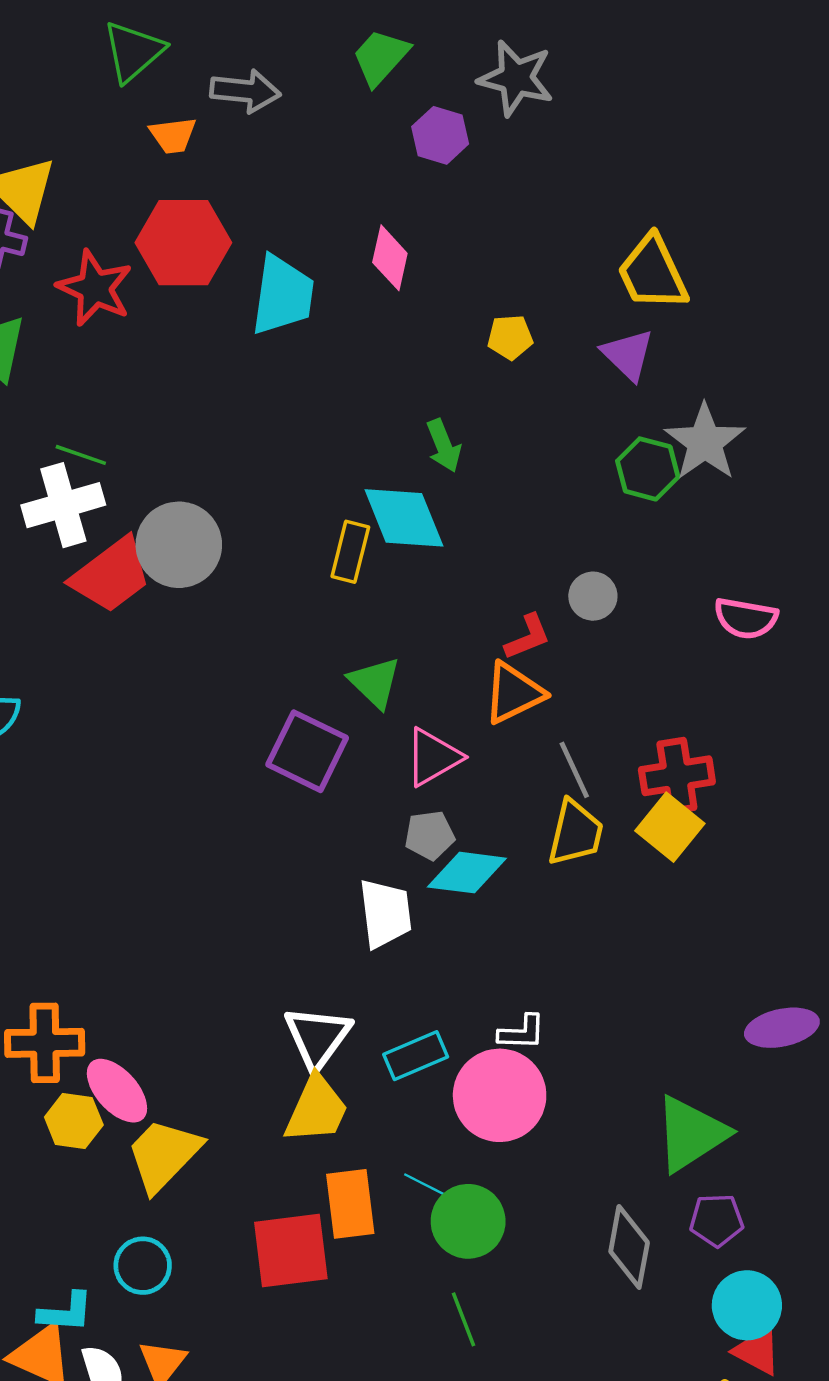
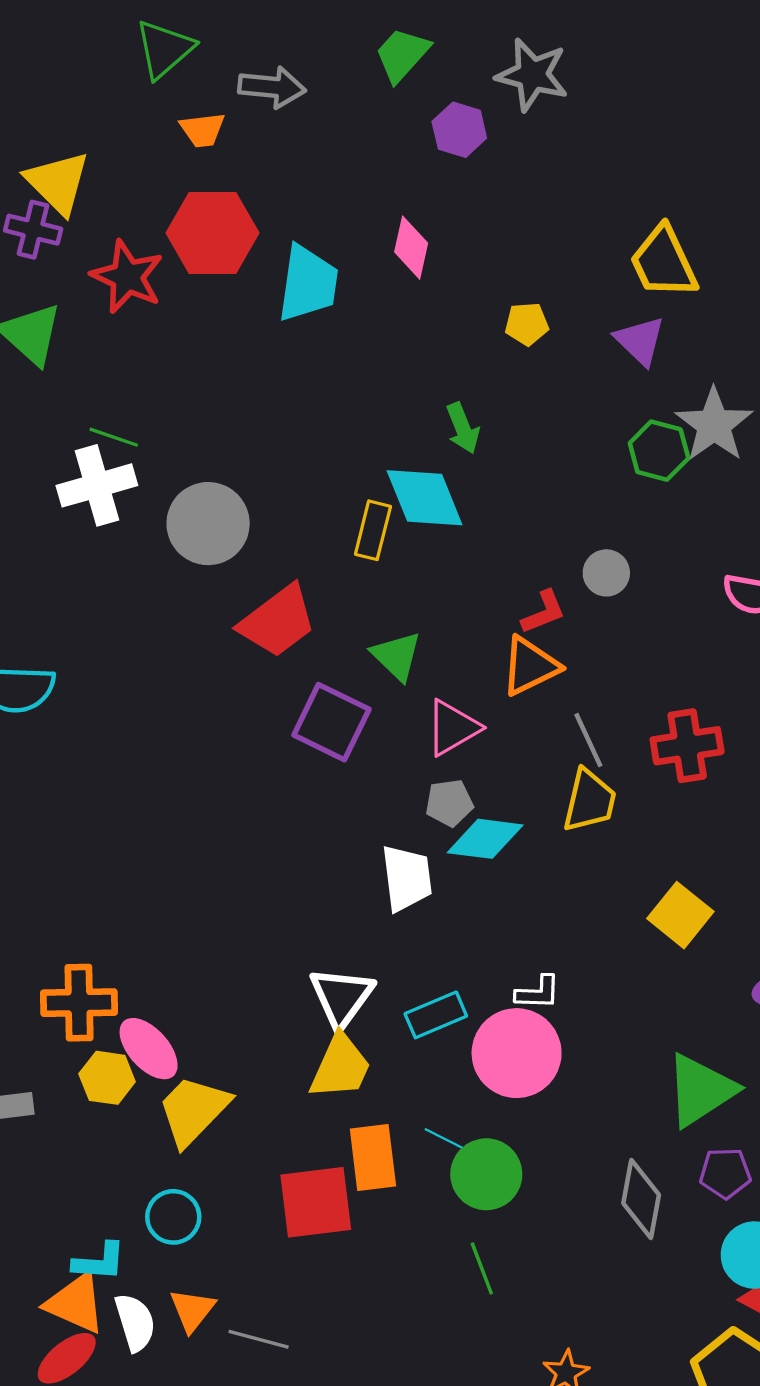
red trapezoid: (111, 575) -> (278, 621), moved
yellow square: (670, 827) -> (680, 915), moved

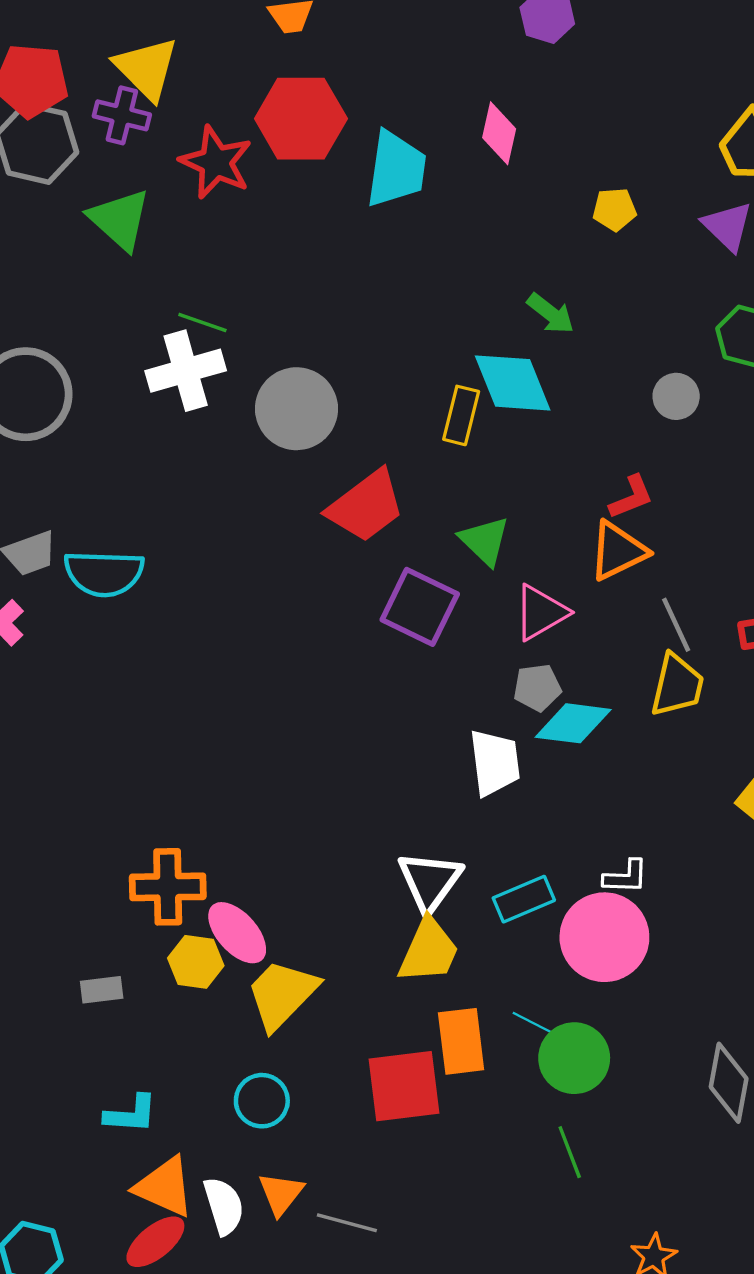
green arrow: (463, 428) -> (551, 314), turned -30
gray circle: (606, 573) -> (676, 396), moved
cyan L-shape: (99, 1262) -> (131, 1114), moved

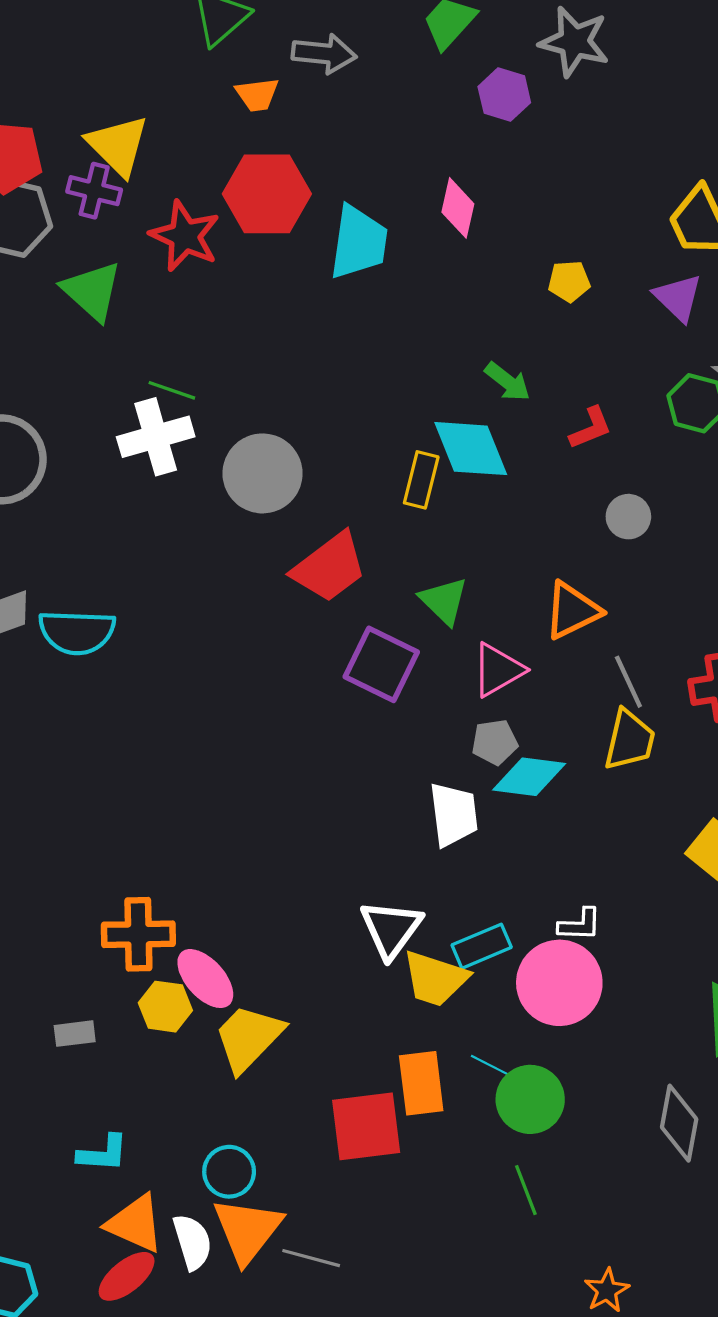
gray circle: (676, 396) -> (628, 517), moved
red L-shape: (631, 497) -> (591, 428), moved
yellow trapezoid: (429, 951) -> (435, 979), moved, turned 84
cyan circle: (262, 1101) -> (229, 1172), moved
orange triangle: (281, 1194) -> (247, 1230), size x1.6

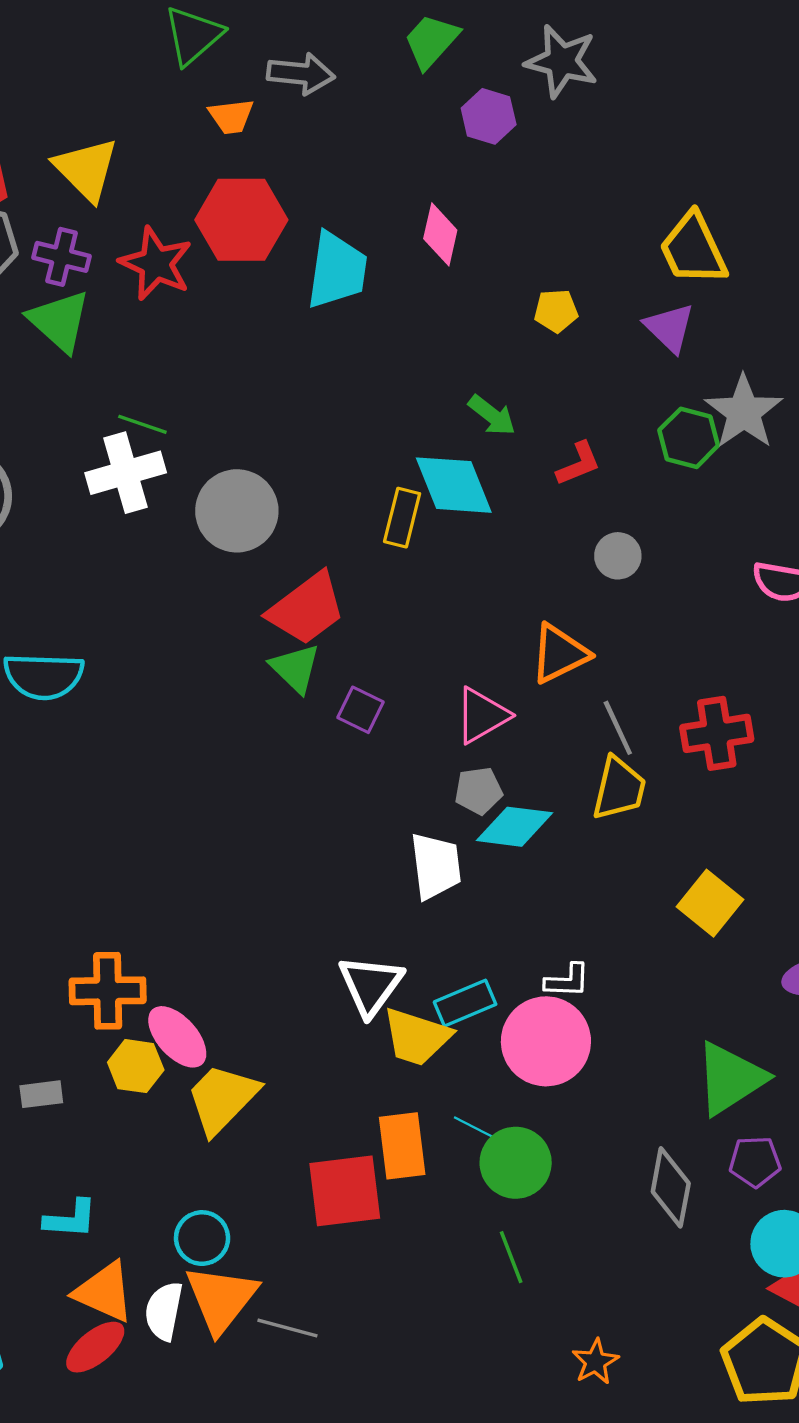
purple cross: (94, 191) -> (62, 257), moved
green triangle: (444, 601) -> (295, 668), moved
purple square: (381, 664) -> (360, 710), size x0.6
white semicircle: (192, 1242) -> (164, 1311), turned -152

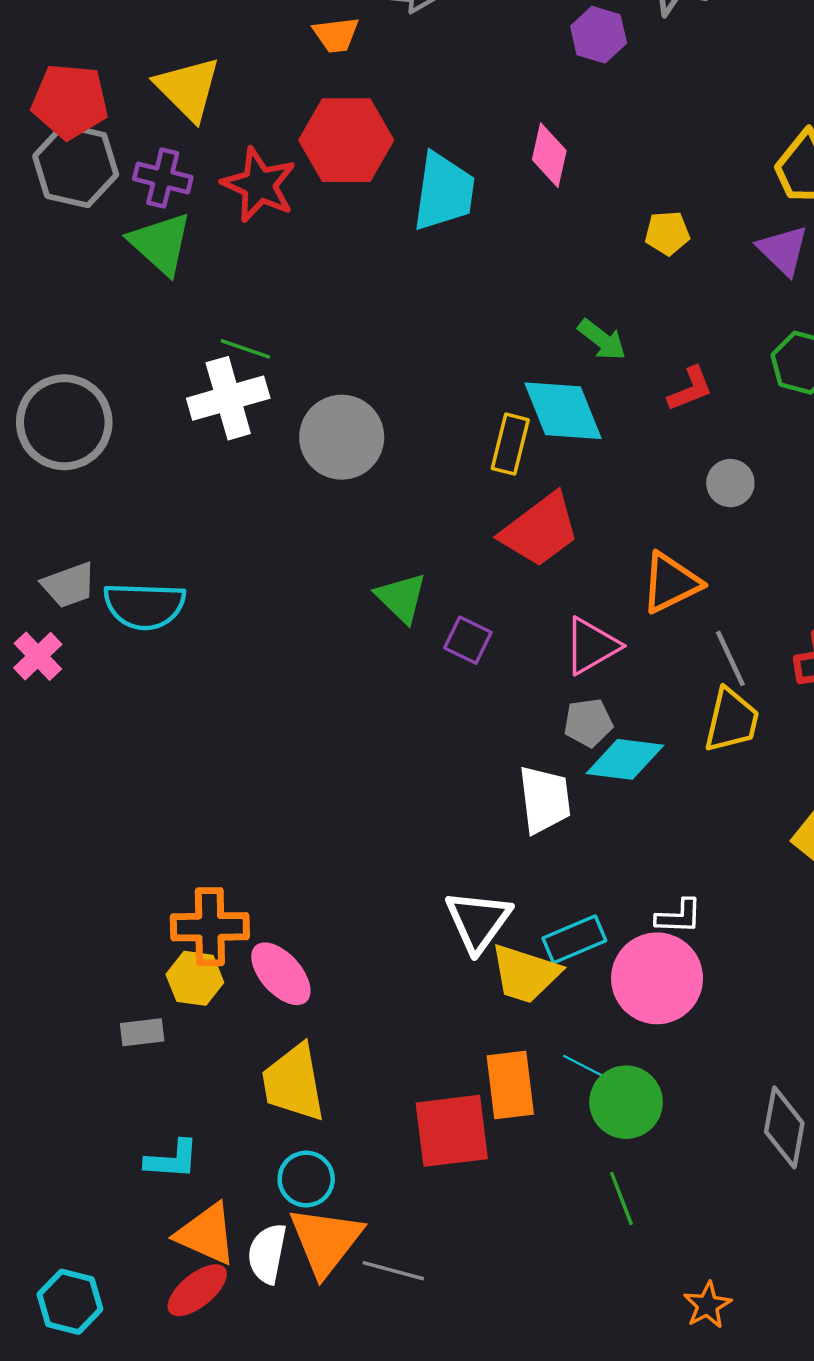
red trapezoid: (307, 609) -> (540, 530), moved
yellow hexagon: (136, 1066) -> (195, 978), moved
yellow trapezoid: (222, 1099) -> (294, 1083), moved, turned -54

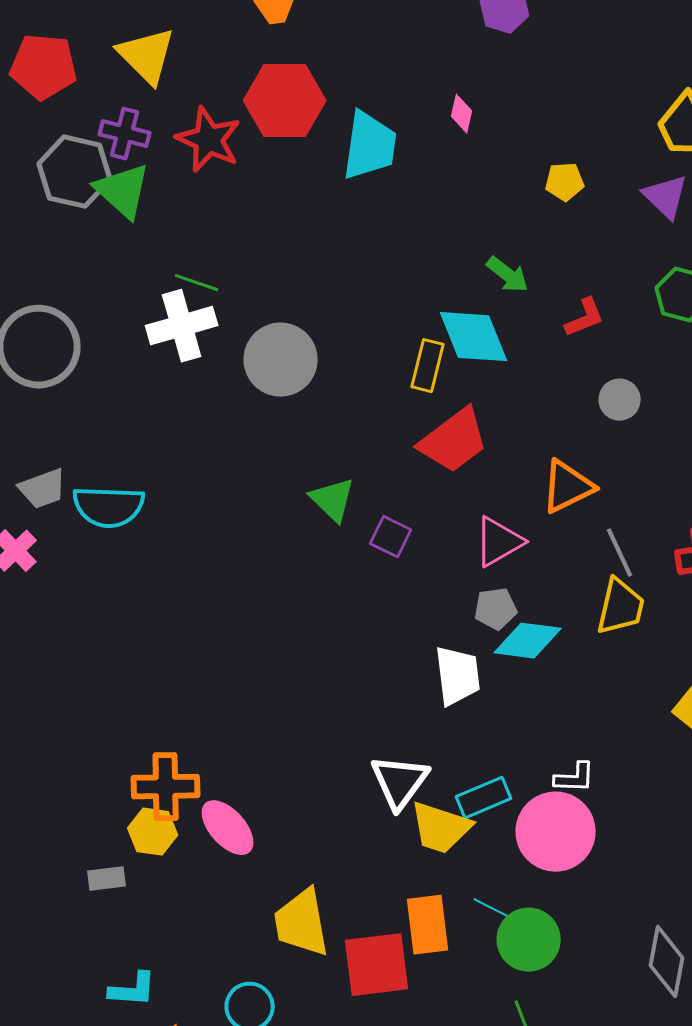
pink diamond: (549, 155) -> (462, 114), size x0.7
gray hexagon: (76, 165) -> (75, 172), moved
yellow trapezoid: (294, 1083) -> (302, 923), moved

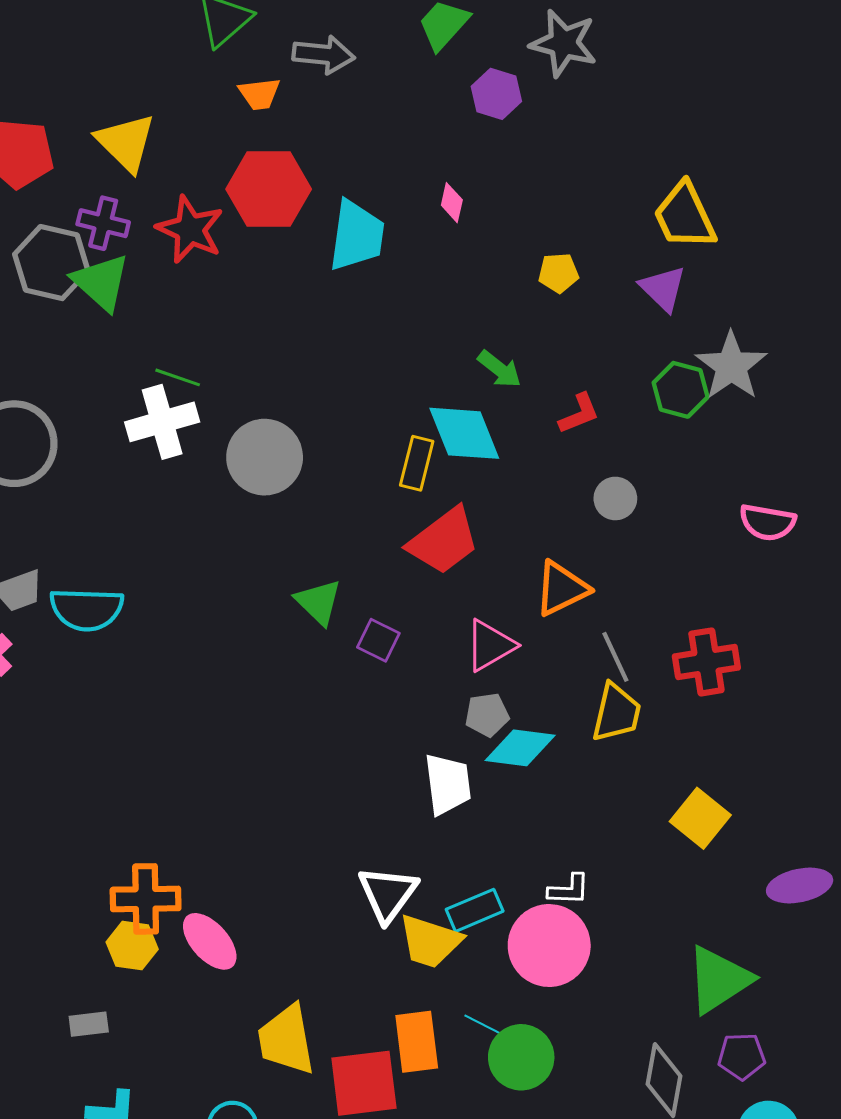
gray rectangle: (107, 879) -> (89, 1024), moved

